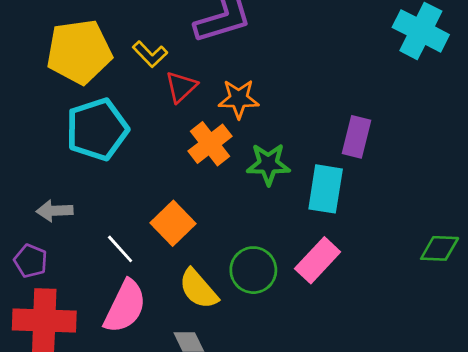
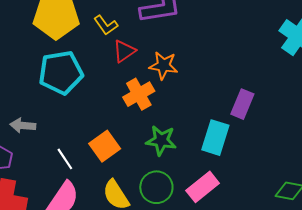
green star: (268, 164) -> (161, 140), moved

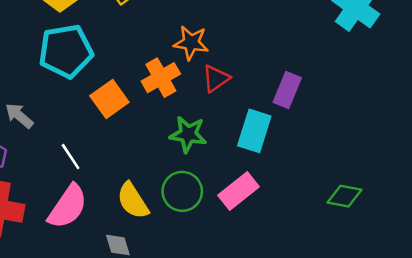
red triangle: (124, 51) -> (216, 78), moved
gray arrow: (23, 125) -> (19, 116), turned 35
orange square: (105, 146) -> (109, 99), moved

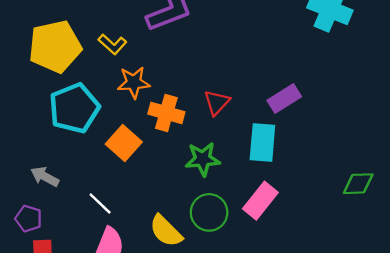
orange star: (191, 43) -> (134, 82), moved
orange cross: (161, 78) -> (166, 113), turned -32
purple rectangle: (287, 90) -> (284, 98), turned 48

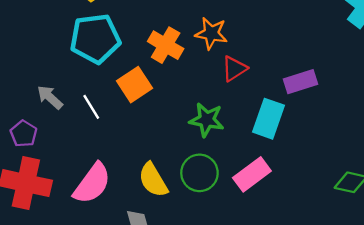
orange star: (134, 82) -> (211, 33), moved
orange cross: (166, 113) -> (166, 45), moved
white line: (100, 203) -> (91, 107), moved

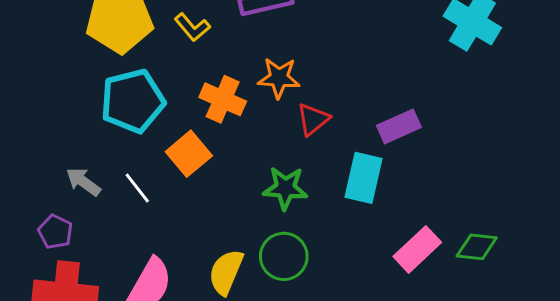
pink rectangle: (252, 174) -> (417, 249), moved
yellow semicircle: (153, 180) -> (226, 272), turned 60

